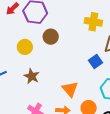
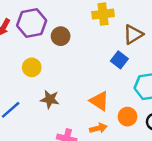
brown circle: (51, 37) -> (61, 36), moved

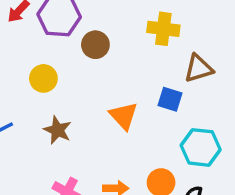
blue square: (119, 60) -> (170, 99), turned -35
orange triangle: (99, 101) -> (124, 116), moved

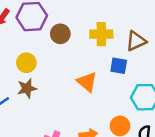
yellow cross: (163, 29) -> (101, 34), moved
brown star: (58, 130) -> (27, 88), moved, turned -30

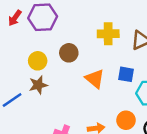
brown circle: (60, 34) -> (69, 53), moved
blue square: (119, 66) -> (126, 74), moved

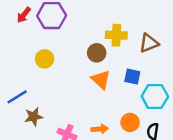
brown circle: (69, 53) -> (97, 53), moved
brown star: (38, 85) -> (34, 117), moved

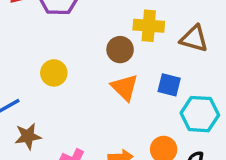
brown triangle: (149, 43) -> (194, 39), turned 35
yellow circle: (45, 59) -> (54, 73), moved

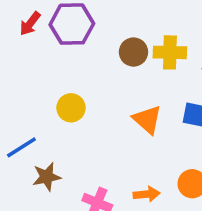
brown circle: (120, 50) -> (133, 52), moved

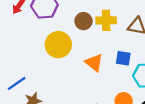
yellow circle: (71, 108) -> (58, 45), moved, size x1.5

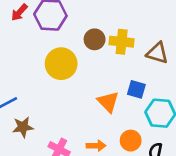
orange triangle: (94, 63) -> (108, 102), moved

